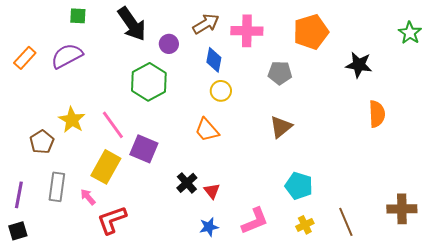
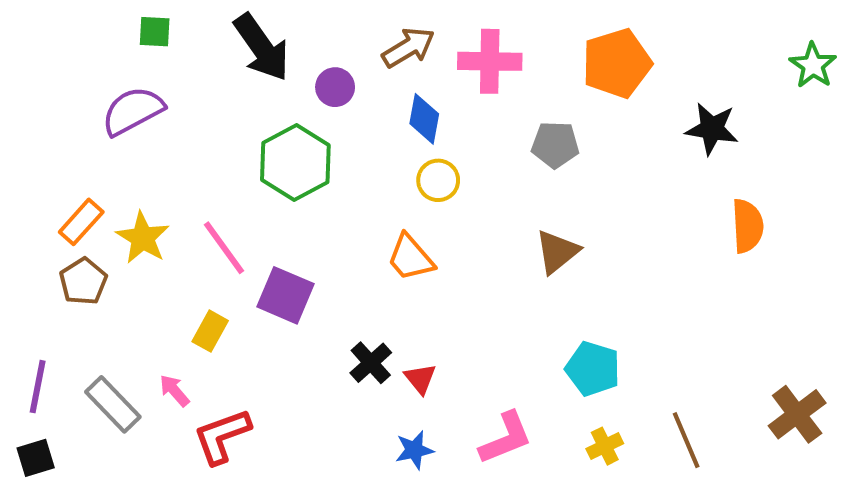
orange rectangle: (25, 58) -> (81, 222), moved
yellow rectangle: (106, 167) -> (210, 331), size x0.6
gray rectangle: (57, 187) -> (113, 404), moved, turned -52
brown cross: (402, 209) -> (797, 414), turned -36

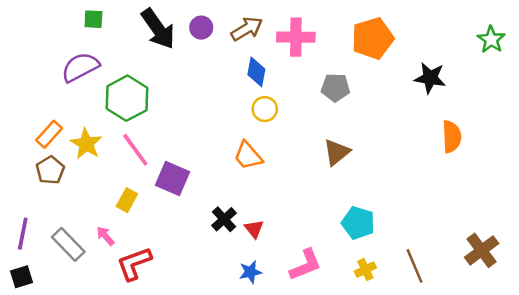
purple circle: (335, 87) -> (201, 28), moved
green hexagon: (295, 162) -> (127, 98), moved

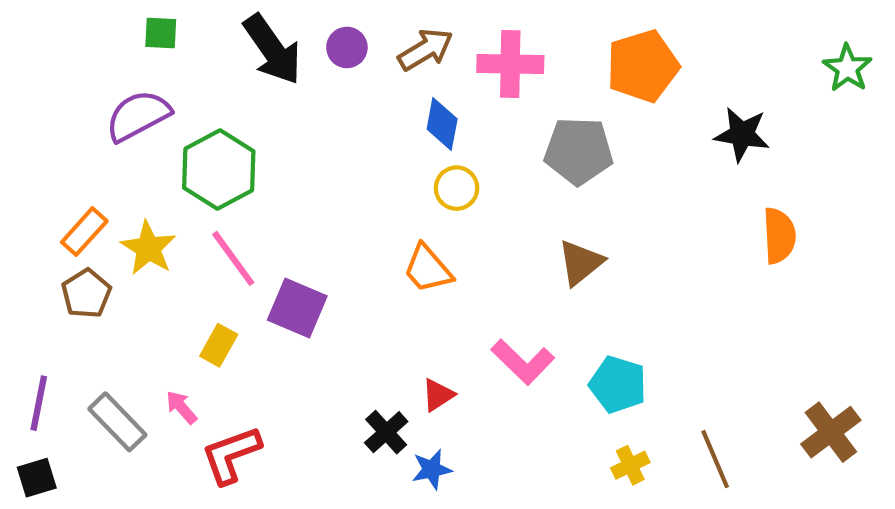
gray pentagon: (335, 87) -> (579, 151), size x1.4
black cross: (224, 219) -> (386, 432), moved
red triangle: (254, 229) -> (438, 395), turned 36
pink L-shape: (305, 265) -> (523, 362), moved, turned 66

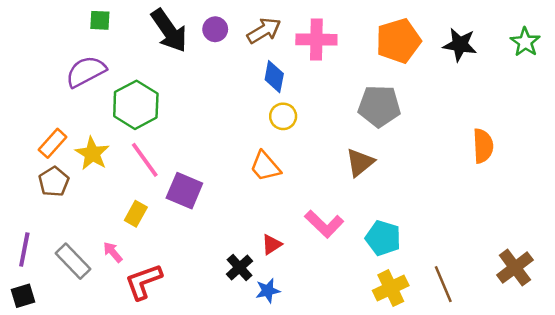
black star: (742, 134) -> (460, 45), moved
gray pentagon: (579, 151) -> (379, 106), moved
yellow cross: (630, 465) -> (391, 288), size x1.5

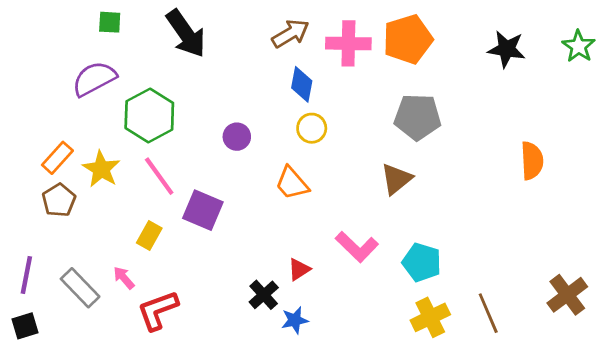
purple circle: (215, 29) -> (237, 137), moved
orange pentagon: (398, 41) -> (408, 39), moved

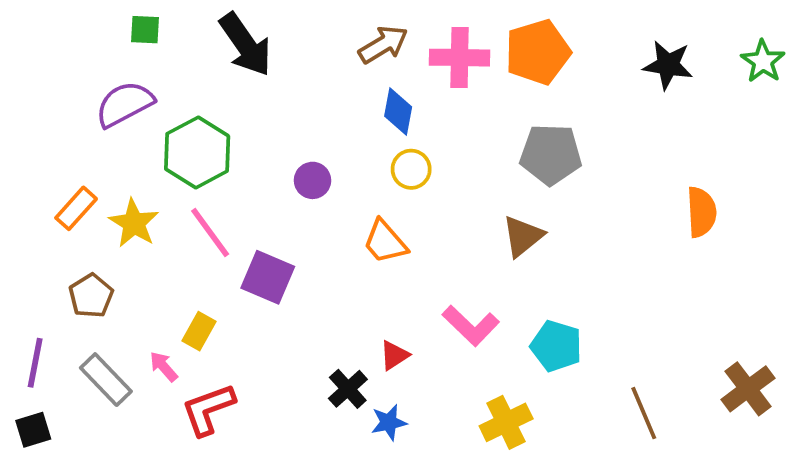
brown pentagon: (59, 200) -> (91, 296), moved
yellow rectangle: (149, 235) -> (199, 331), moved
yellow cross: (430, 317) -> (506, 422), moved

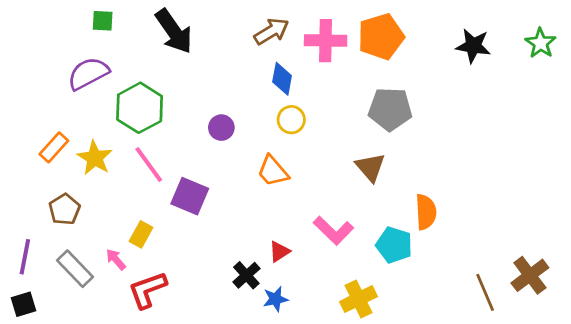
orange semicircle: (701, 212) -> (426, 212), moved
brown triangle: (523, 236) -> (370, 167), turned -32
brown line: (644, 413) -> (485, 292), moved

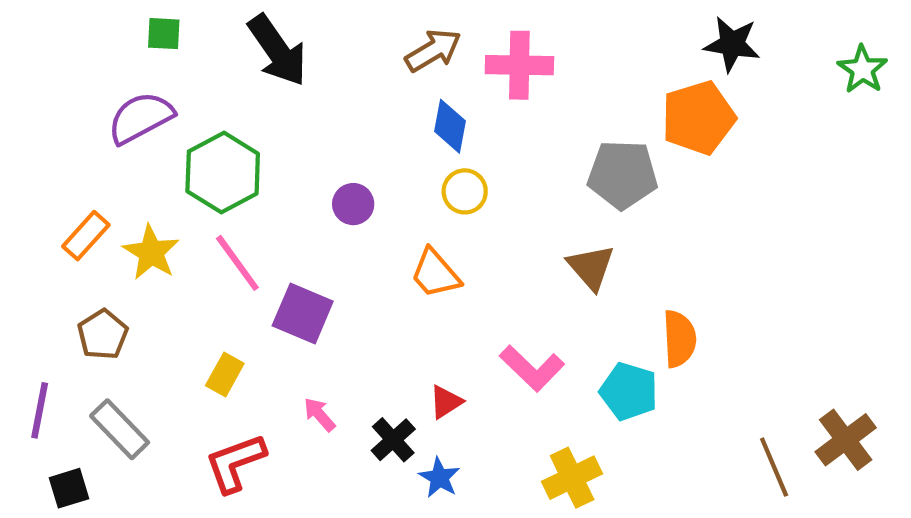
orange pentagon: (381, 37) -> (698, 118), moved
black star: (473, 46) -> (732, 44), moved
pink arrow: (116, 259) -> (319, 415), moved
blue star: (275, 299) -> (439, 478), turned -30
black square: (24, 304) -> (69, 488), moved

